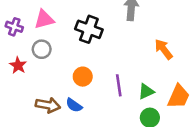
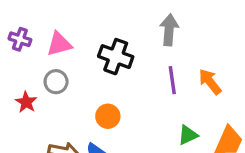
purple cross: (14, 27) -> (20, 39), moved
purple line: (119, 85) -> (172, 80), moved

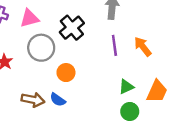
black cross: (116, 57) -> (72, 28), turned 30
gray circle: (56, 82) -> (41, 48), moved, size x1.5

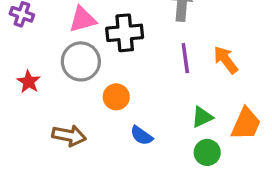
pink triangle: (29, 18) -> (83, 19), moved
black cross: (72, 28) -> (125, 33), turned 35
blue semicircle: (58, 100) -> (141, 136), moved

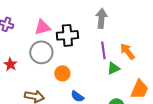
green triangle: (202, 117) -> (113, 68), moved

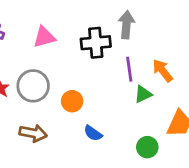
black cross: (67, 35) -> (96, 43), moved
gray circle: (41, 52) -> (33, 86), moved

